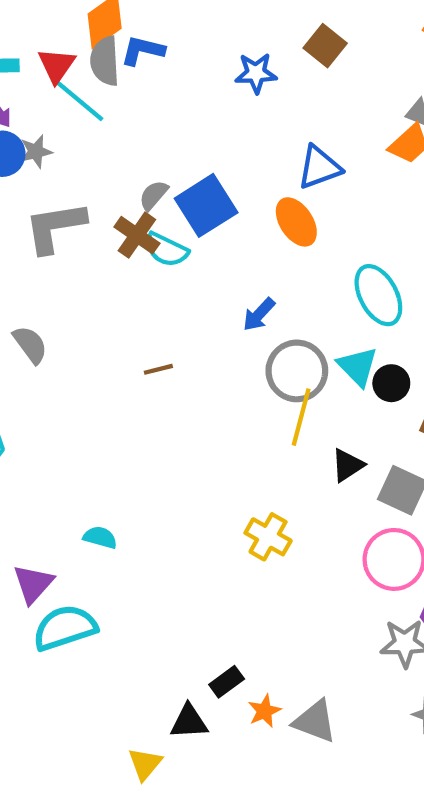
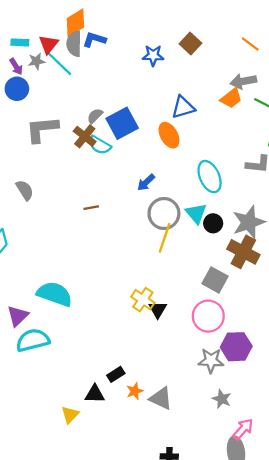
gray star: (36, 152) -> (36, 61), moved
black triangle: (348, 465) -> (158, 309), moved, turned -30
cyan semicircle: (100, 537) -> (55, 294), size x2.0

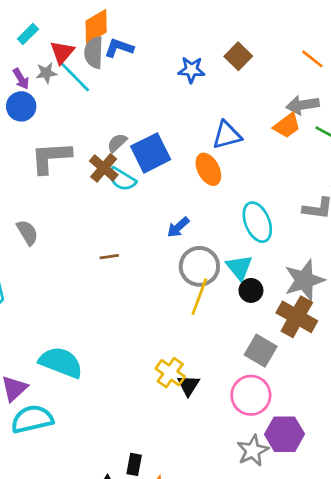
cyan rectangle: (20, 42) -> (28, 34), moved, turned -49
black circle: (213, 223) -> (251, 290), moved
gray star: (211, 361) -> (253, 451), turned -30
black rectangle: (116, 374) -> (134, 464), turned -49

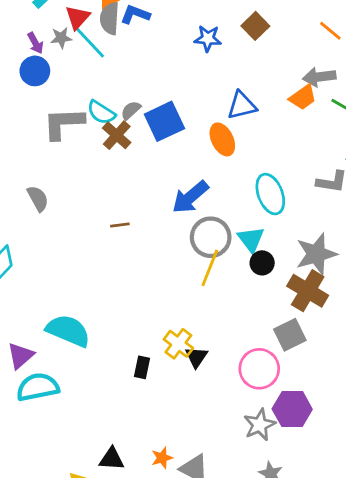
cyan semicircle: (122, 179) -> (101, 112), moved
blue arrow: (178, 227) -> (190, 197), size x1.6
gray square: (261, 351) -> (290, 335), moved, turned 32
black rectangle: (134, 464) -> (142, 367), moved

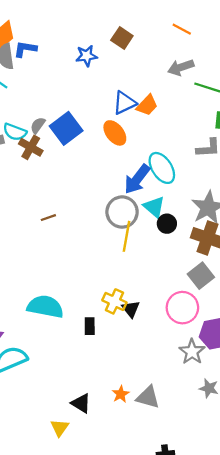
orange trapezoid: (303, 97) -> (147, 105), moved
blue arrow: (190, 197) -> (137, 179), moved
cyan semicircle: (68, 331) -> (45, 307), moved
black triangle: (112, 459) -> (81, 403), turned 40

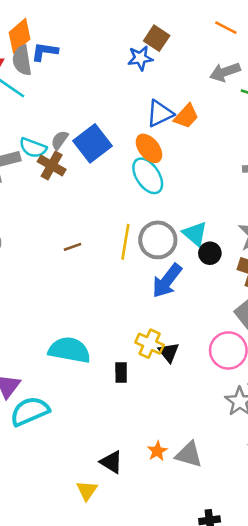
blue star: (86, 56) -> (140, 58), moved
cyan ellipse: (162, 168) -> (148, 176), moved
blue arrow: (137, 179) -> (167, 281), moved
yellow line: (126, 236) -> (125, 242), moved

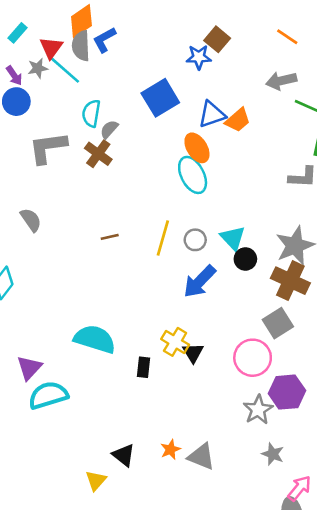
blue L-shape: (45, 52) -> (104, 40), turned -44
blue square: (92, 143) -> (160, 98), moved
cyan semicircle: (33, 148) -> (91, 113), moved, turned 72
gray circle: (158, 240) -> (195, 240), size x0.6

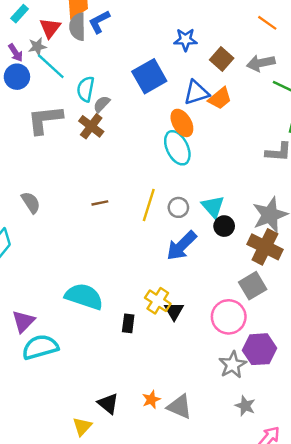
brown square: (217, 39) -> (222, 59), moved
cyan line: (65, 70) -> (51, 66), moved
gray semicircle: (31, 220) -> (31, 202), moved

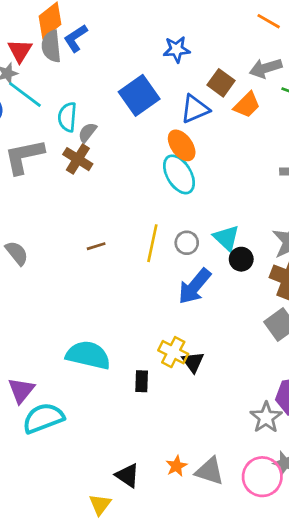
brown square: (222, 59) -> (221, 83), moved
orange trapezoid: (220, 98) -> (247, 105), moved
pink circle: (229, 317) -> (262, 477), moved

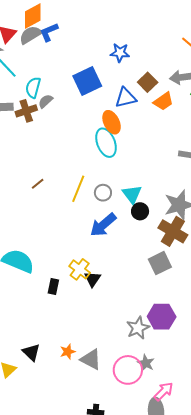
gray semicircle: (51, 46) -> (30, 35), turned 55
brown cross: (78, 159) -> (26, 111), moved, turned 30
brown line: (96, 246) -> (38, 184), turned -32

